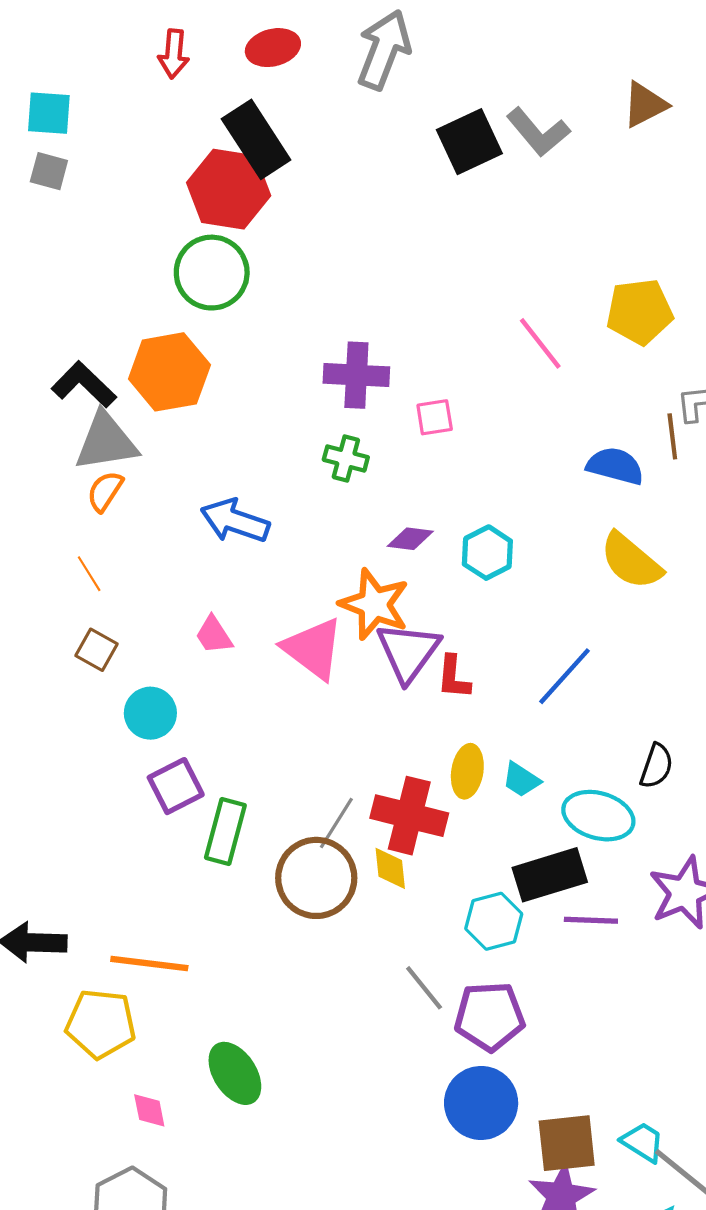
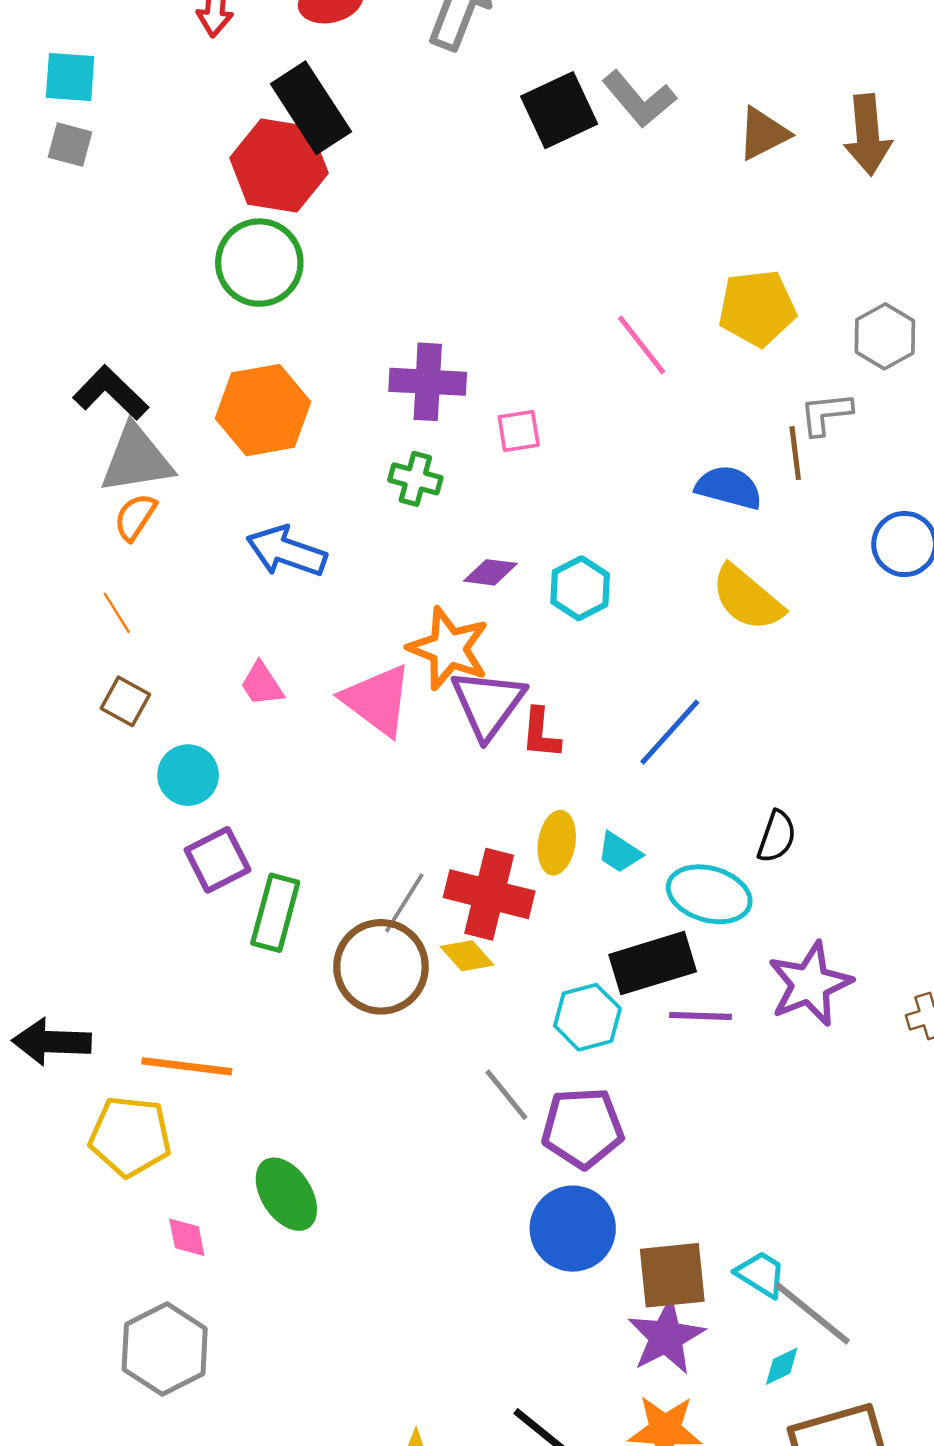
brown triangle: (645, 105) -> (763, 134), moved
orange hexagon: (169, 372) -> (263, 410), moved
yellow diamond: (390, 868) -> (467, 956), turned -36

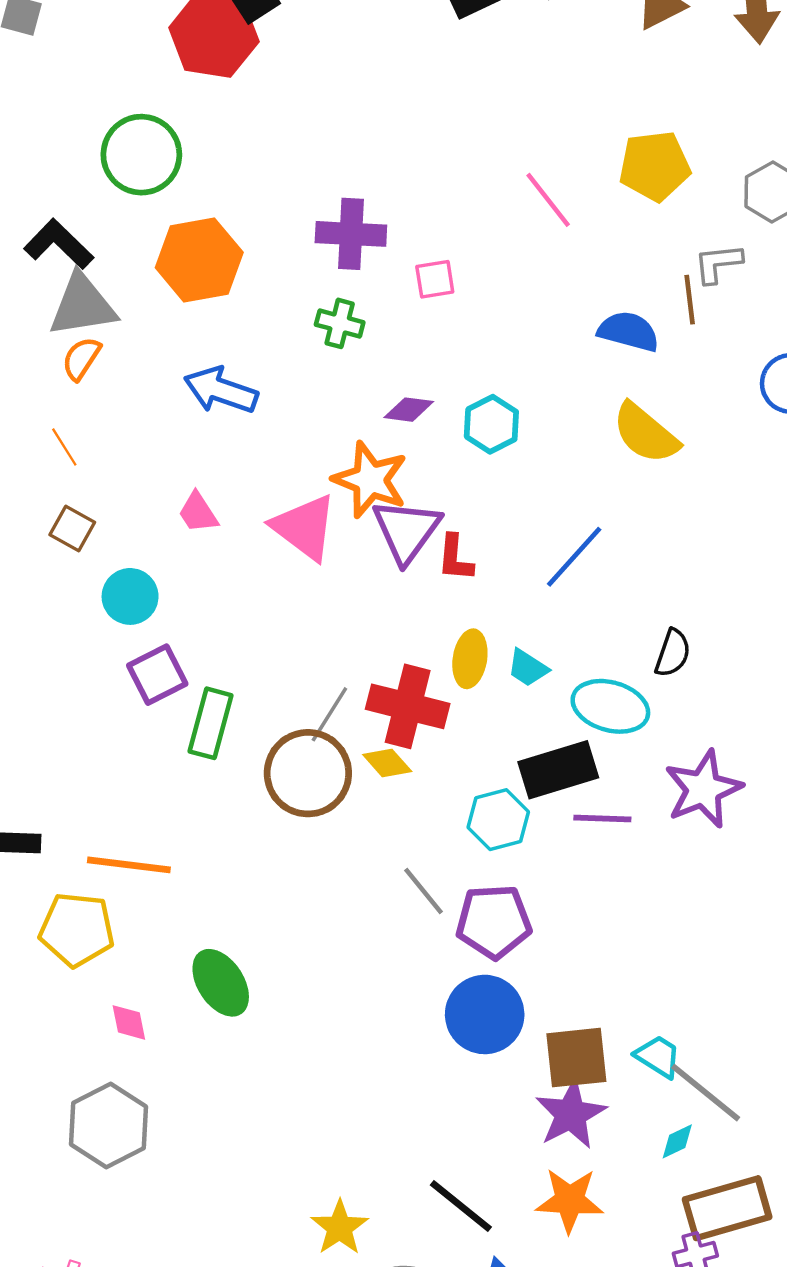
green circle: (259, 263) -> (141, 155), moved

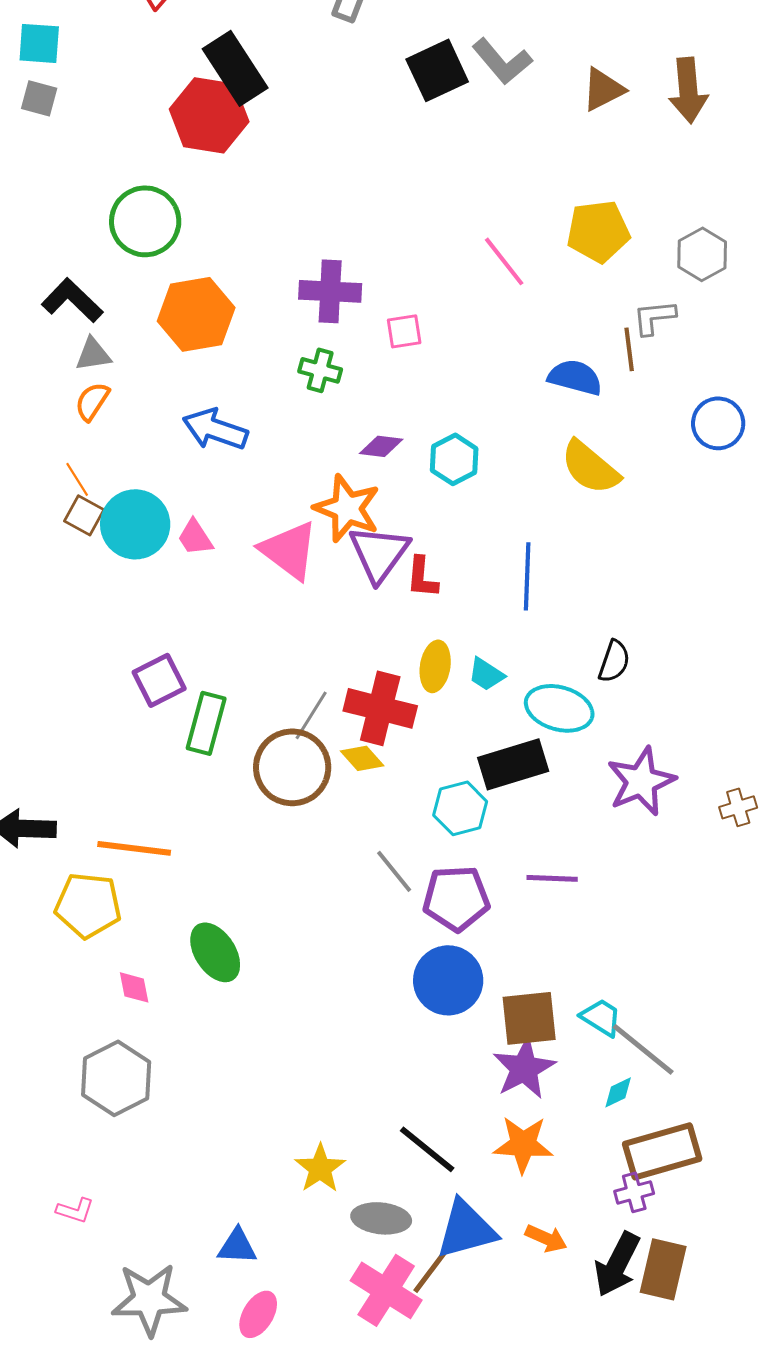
gray triangle: (82, 305) -> (93, 354), size x0.6
brown square: (72, 528) -> (84, 515), moved
blue line: (574, 557) -> (527, 576), turned -40
cyan circle: (130, 596) -> (135, 524), moved, size x1.4
purple line: (602, 819) -> (552, 878), moved

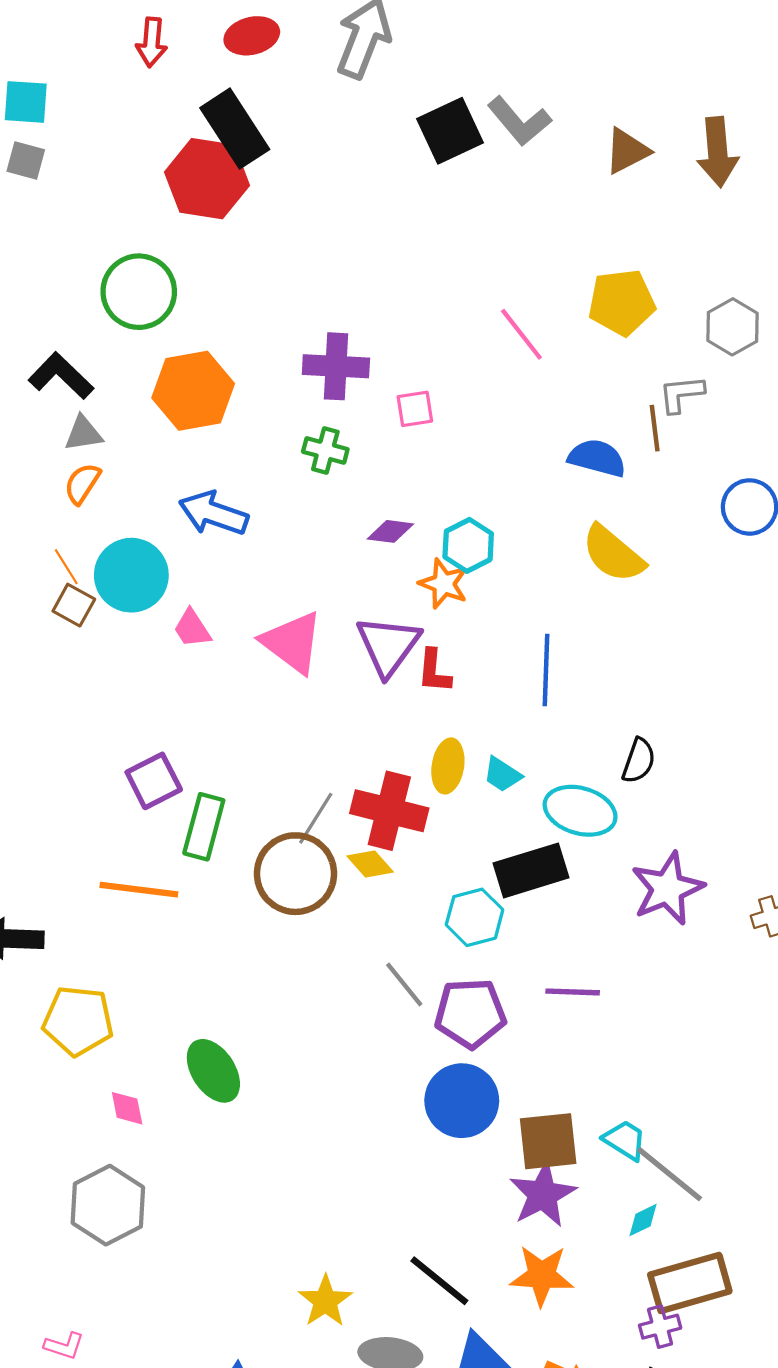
orange star: (347, 508) -> (444, 584), moved, size x0.7
cyan circle: (135, 524) -> (131, 575), moved
orange line: (134, 848) -> (139, 890), moved

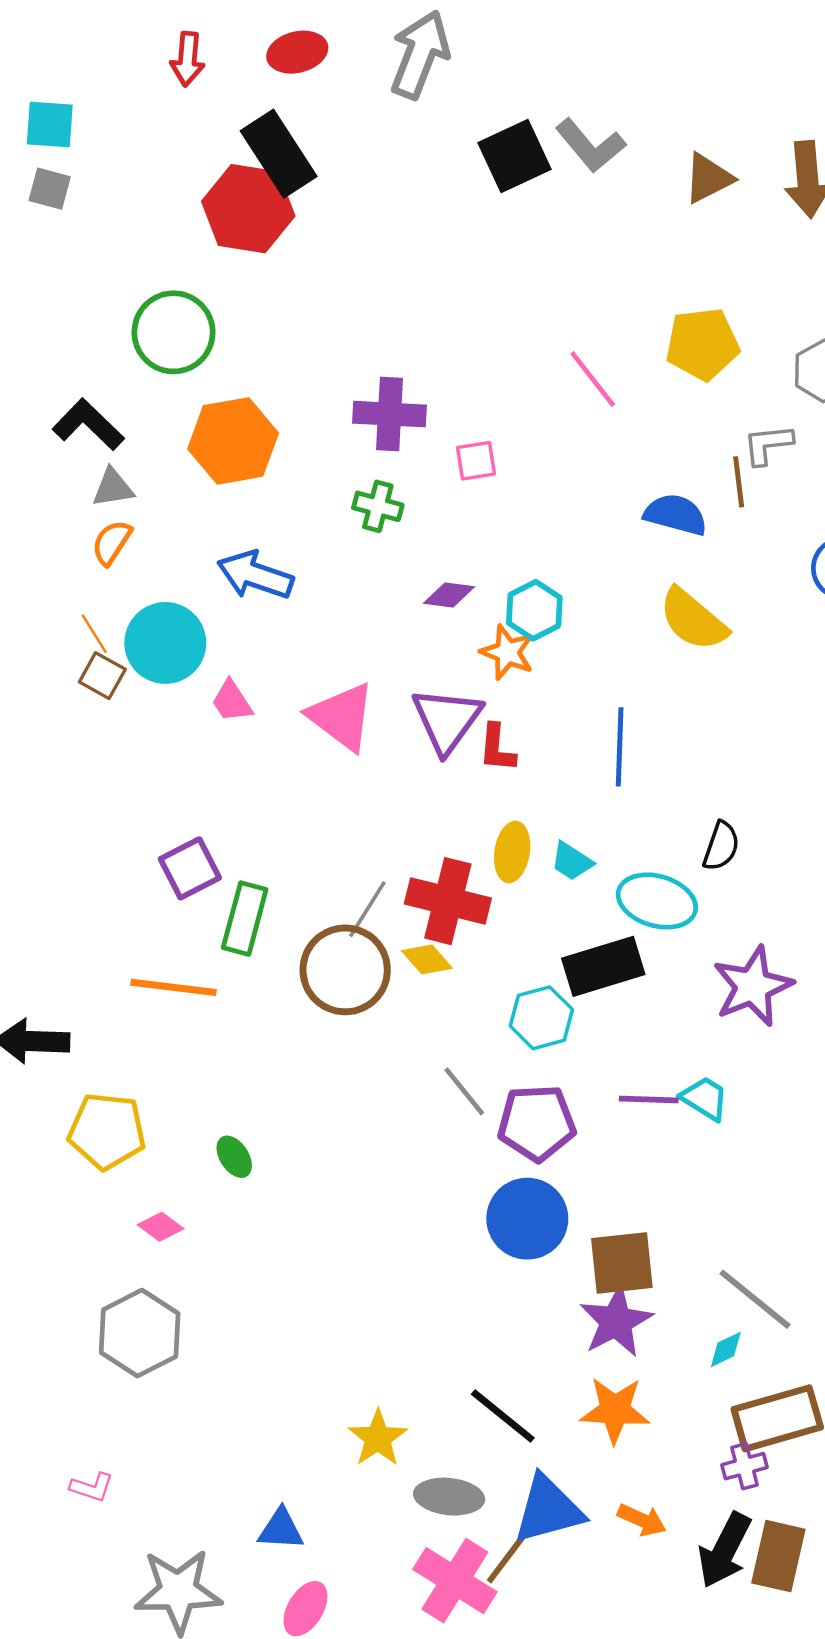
green ellipse: (213, 1071) -> (234, 1157), moved, size x0.6
pink diamond: (127, 1108) -> (161, 1227), turned -42
cyan trapezoid: (625, 1140) -> (705, 1098), moved

